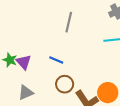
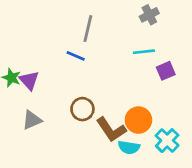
blue line: (56, 60) -> (76, 56), moved

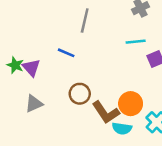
blue line: (76, 56) -> (66, 53), moved

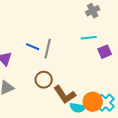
gray line: (85, 21) -> (48, 49), moved
orange circle: (131, 104) -> (93, 102), moved

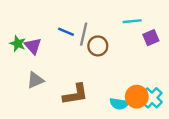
brown circle: (44, 80) -> (98, 46), moved
brown L-shape: (65, 95) -> (75, 94), moved, turned -65

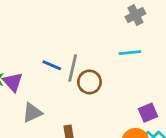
purple square: (151, 38) -> (148, 113), moved
gray triangle: (35, 80) -> (32, 113), moved

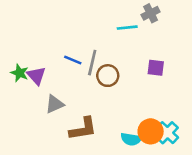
cyan line: (130, 53) -> (127, 28), moved
purple square: (148, 113) -> (156, 68), moved, turned 30

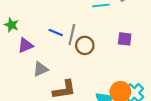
green star: (19, 73) -> (11, 25), moved
purple triangle: (36, 76) -> (25, 45), turned 49

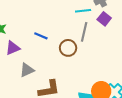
gray line: (72, 35) -> (84, 32), moved
purple square: (125, 39) -> (104, 19), moved, turned 32

